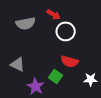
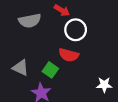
red semicircle: (70, 61) -> (69, 55), moved
green square: (56, 76) -> (50, 70), moved

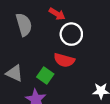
gray semicircle: (30, 21) -> (24, 25), turned -95

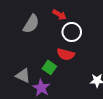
gray semicircle: (24, 25) -> (31, 24), turned 48
gray triangle: (14, 73) -> (23, 76), moved

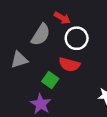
gray semicircle: (31, 24) -> (41, 35), moved
gray triangle: (23, 76) -> (19, 60), moved, turned -42

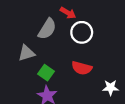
red semicircle: (69, 65) -> (82, 68), moved
green square: (50, 80) -> (46, 73), moved

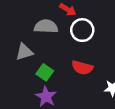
gray semicircle: (47, 29) -> (46, 26), turned -120

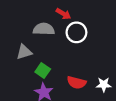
red semicircle: (82, 68) -> (76, 82), moved

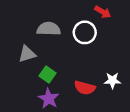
red arrow: (63, 14) -> (103, 12), moved
white star: (104, 85) -> (112, 80), moved

